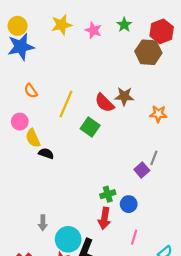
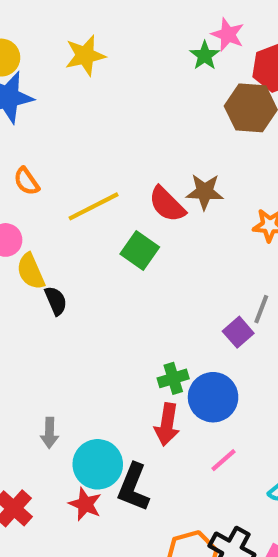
pink star: (93, 30) -> (228, 34), moved
yellow line: (66, 104) -> (94, 206), turned 40
black semicircle: (46, 153) -> (56, 301), turned 48
blue circle: (129, 204) -> (213, 397), size x1.5
pink line: (134, 237) -> (224, 460), turned 32

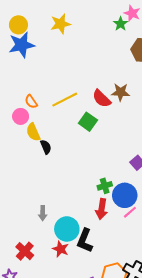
orange semicircle: (26, 181) -> (31, 102), moved
pink line: (224, 460) -> (130, 212), moved

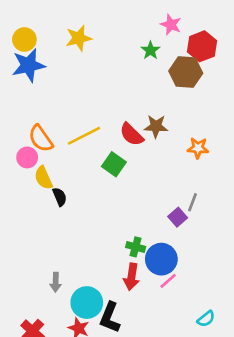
green star: (121, 24) -> (150, 50), moved
orange semicircle: (31, 102) -> (41, 138), size x1.5
green cross: (105, 186) -> (136, 247), turned 32

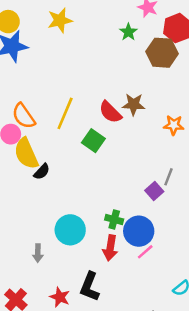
yellow line: (84, 136) -> (65, 113), turned -40
yellow semicircle: (43, 178) -> (26, 154), size x1.4
black semicircle: (60, 197) -> (42, 172), turned 66
cyan circle: (87, 303) -> (70, 230), moved

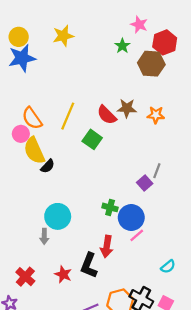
orange star: (174, 125) -> (156, 115), moved
cyan circle: (70, 230) -> (58, 216), moved
red arrow: (110, 248) -> (107, 246), moved

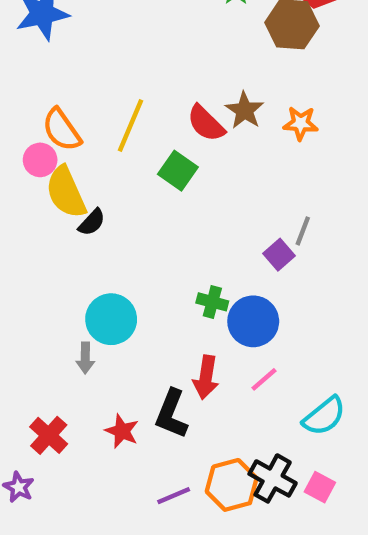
brown star: (127, 108) -> (245, 110), turned 30
pink line: (137, 235) -> (264, 379), moved
cyan semicircle: (168, 267) -> (324, 416), size x1.5

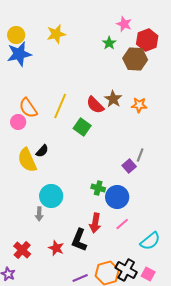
yellow semicircle: (66, 192) -> (27, 160), moved

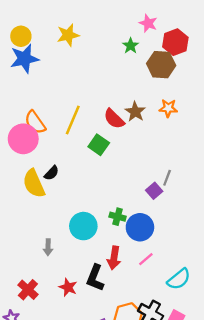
orange star: (139, 105) -> (168, 108), moved
pink circle: (18, 122) -> (23, 139), size x1.6
cyan circle: (51, 196) -> (83, 226), moved

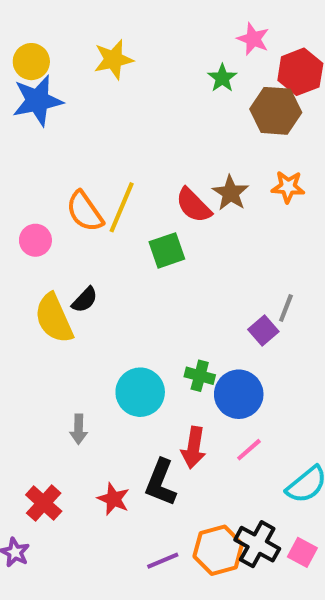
orange semicircle: (35, 122) -> (85, 211), moved
pink circle: (23, 139) -> (35, 240), size x0.6
green square: (99, 145) -> (167, 250), turned 36

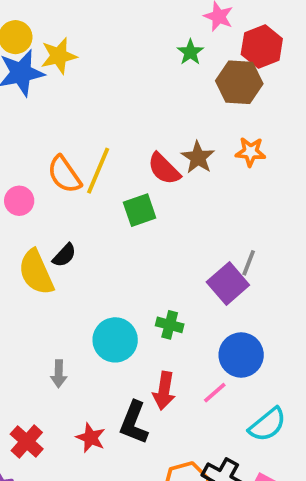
yellow star: (113, 60) -> (59, 56), moved
purple square: (263, 331) -> (228, 283), size x1.5
blue circle: (239, 394) -> (241, 355), moved

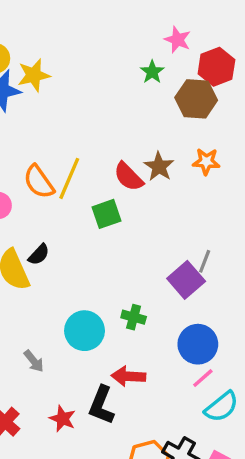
gray arrow: (59, 374) -> (34, 361), turned -40
red arrow: (164, 391) -> (128, 376), turned 84
pink line: (215, 393) -> (203, 378), moved

